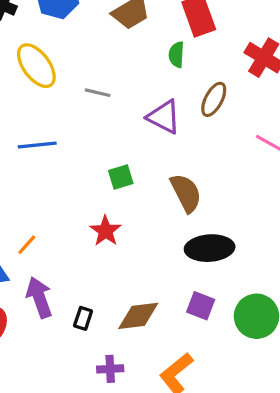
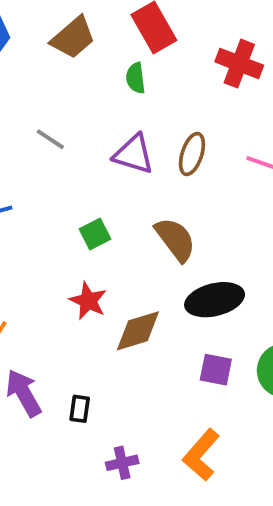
gray line: (98, 93) -> (50, 139), turned 30
brown ellipse: (214, 99) -> (192, 154), moved
brown diamond: (138, 316) -> (138, 331), moved

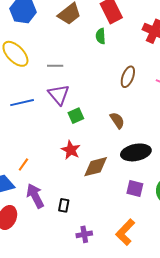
gray line: (50, 139) -> (55, 66), turned -35
purple triangle: (134, 154) -> (59, 95), moved, turned 30
brown semicircle: (175, 239) -> (117, 120), size x0.7

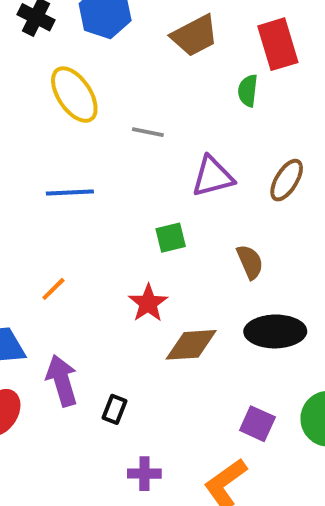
purple triangle: (59, 95) -> (213, 177), moved, turned 45
orange line: (23, 165) -> (53, 289), moved
purple square: (135, 189) -> (257, 424), moved

